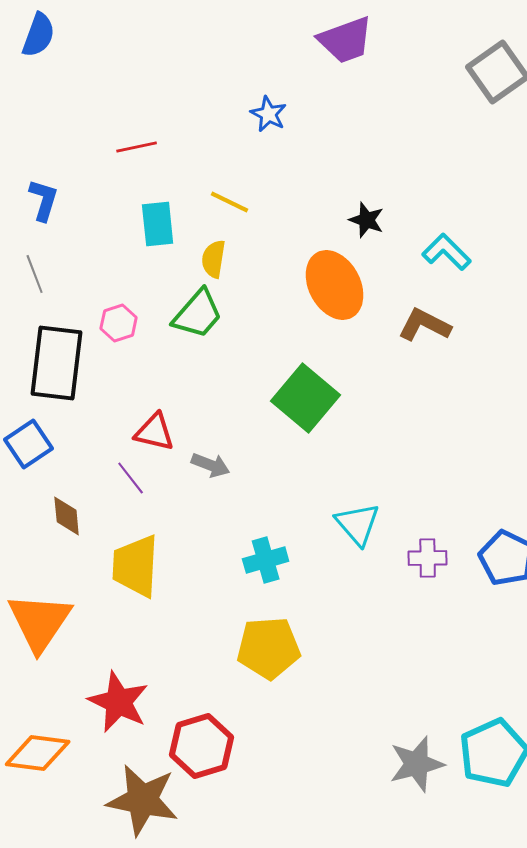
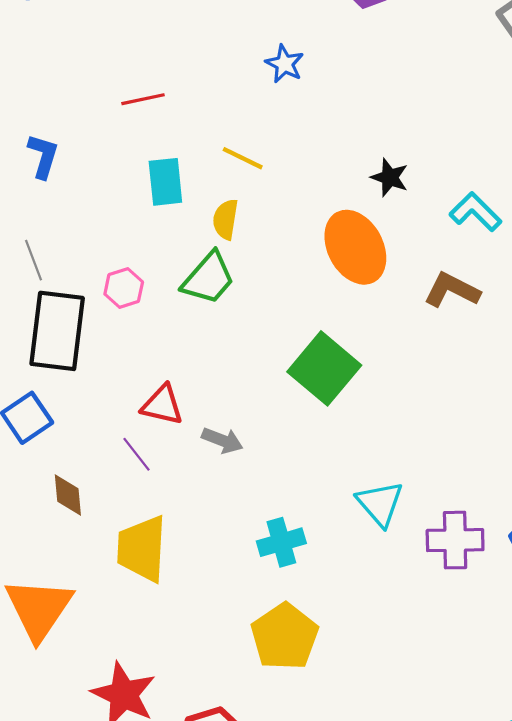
gray line: (35, 274) -> (34, 260), moved
purple cross: (428, 558) -> (455, 540), size x1.4
yellow pentagon: (269, 648) -> (285, 637), turned -30

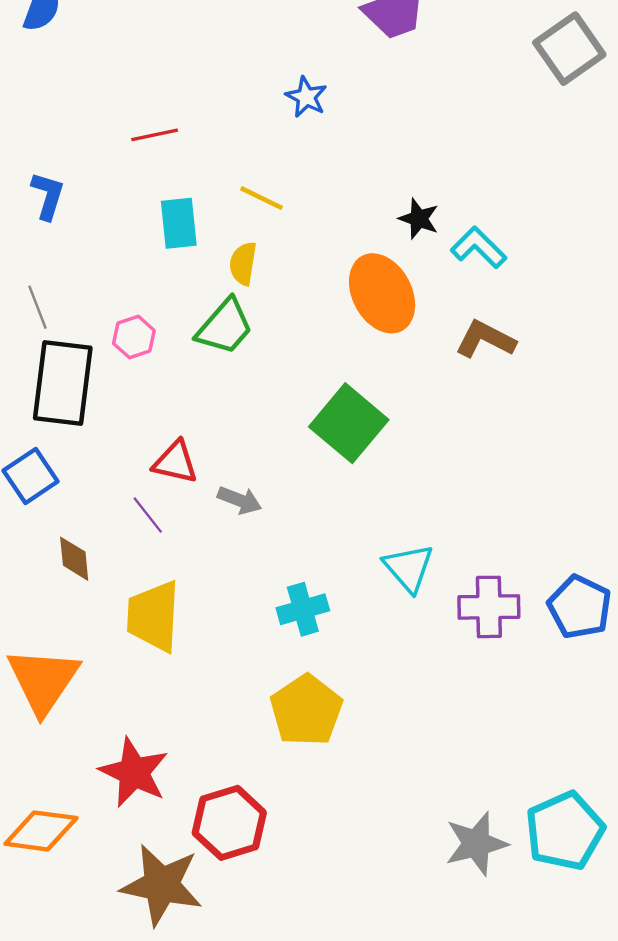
cyan L-shape: (475, 212) -> (479, 247), moved

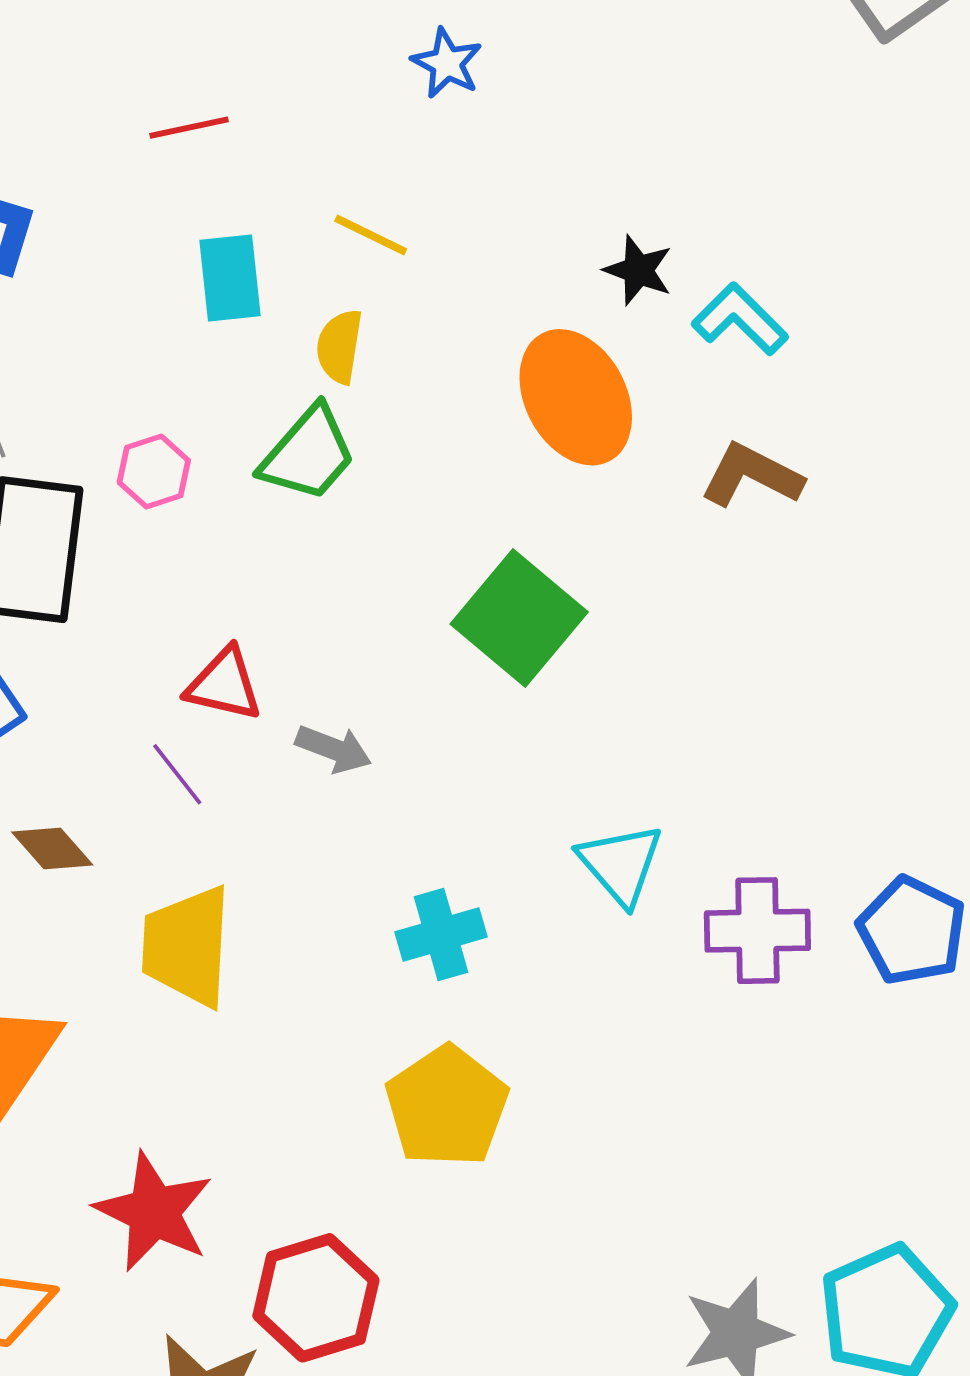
brown diamond: (74, 559) -> (52, 849), turned -36

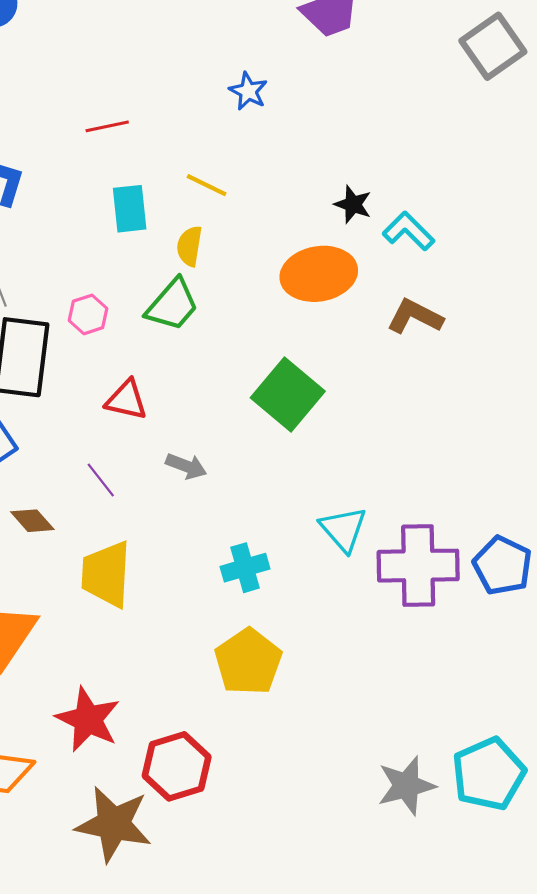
orange ellipse: (576, 397) -> (319, 274), turned -72
red triangle: (224, 684) -> (126, 400), moved
purple cross: (757, 931) -> (418, 566), size x1.4

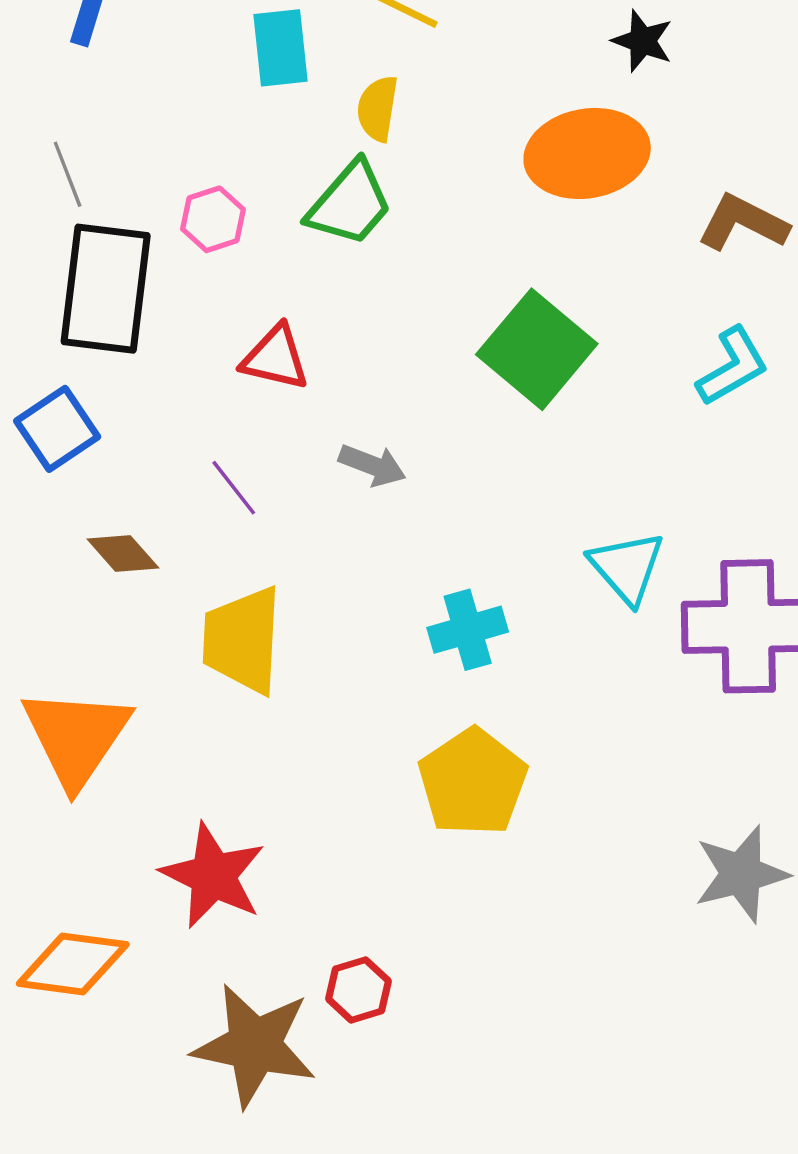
cyan L-shape: (409, 231) -> (733, 366), moved, turned 105
red hexagon: (177, 766) -> (358, 990), moved, size x0.6
gray star: (406, 786) -> (741, 874), moved

